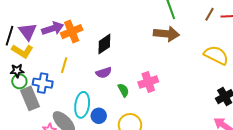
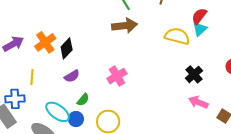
orange cross: (72, 32) -> (45, 42), moved
green semicircle: (123, 90) -> (83, 100), moved, turned 80
cyan ellipse: (82, 105) -> (58, 112), turned -50

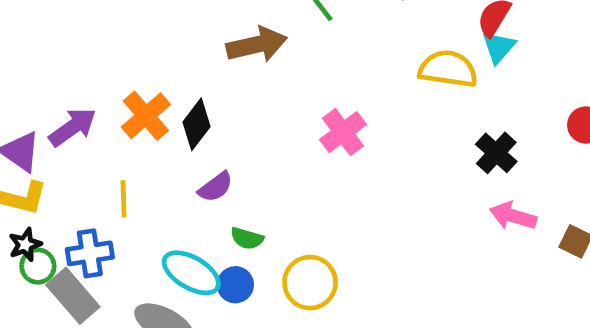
brown arrow: (125, 26) -> (257, 45), moved
pink cross: (117, 76) -> (343, 132), moved
green semicircle: (83, 100) -> (247, 238), turned 72

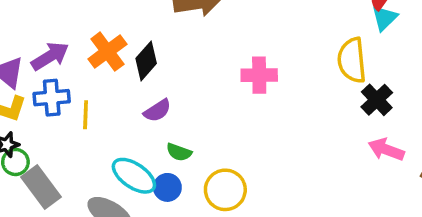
yellow semicircle: (448, 69) -> (352, 60), moved, turned -108
pink cross: (343, 132) -> (259, 75), turned 32
blue cross: (90, 253) -> (52, 98), moved

